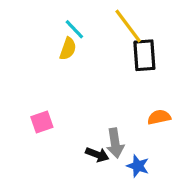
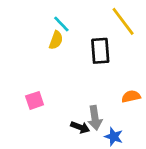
yellow line: (128, 26) -> (123, 21), moved
black rectangle: (144, 55) -> (100, 51), moved

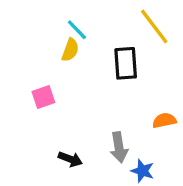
pink square: (35, 100) -> (43, 97), moved
black arrow: (80, 127) -> (70, 159), moved

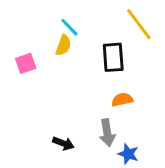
pink square: (43, 97) -> (26, 63), moved
orange semicircle: (164, 120) -> (122, 100), moved

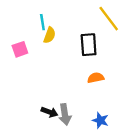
cyan line: (69, 27) -> (42, 22), moved, turned 35
gray arrow: (107, 133) -> (65, 114), moved

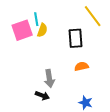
pink square: (20, 49) -> (22, 30), moved, size x1.5
gray arrow: (65, 114) -> (49, 78), moved

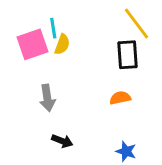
black rectangle: (75, 38) -> (128, 55), moved
gray arrow: (49, 78) -> (47, 98), moved

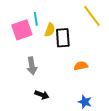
yellow semicircle: (62, 44) -> (50, 30), moved
black rectangle: (128, 55) -> (63, 38), moved

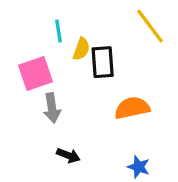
pink square: (22, 30) -> (36, 74), moved
orange semicircle: (81, 66) -> (132, 108), size x1.5

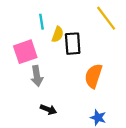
orange semicircle: (132, 108) -> (93, 76), turned -60

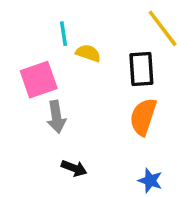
yellow semicircle: (58, 34) -> (88, 53), turned -91
black rectangle: (73, 44) -> (141, 69), moved

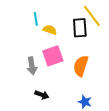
black rectangle: (141, 69) -> (80, 28), moved
pink square: (39, 80) -> (53, 56), moved

